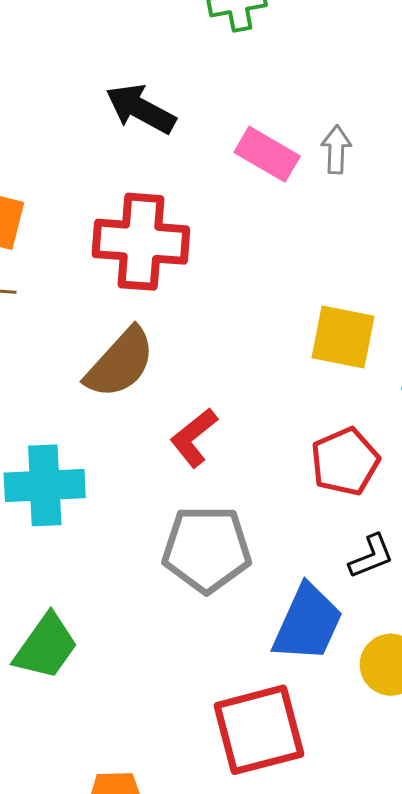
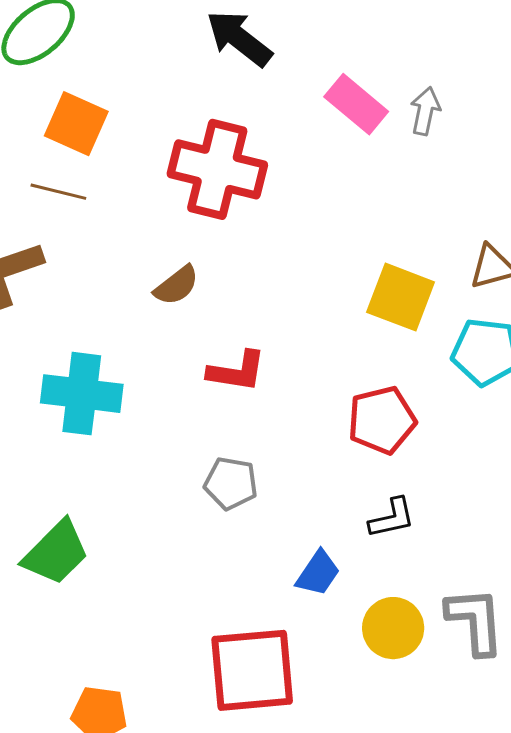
brown semicircle: (120, 363) -> (177, 285), size x0.6
red L-shape: (194, 438) -> (237, 371), turned -142
gray pentagon: (207, 549) -> (231, 483), size x0.6
blue trapezoid: (308, 623) -> (318, 573), size x0.6

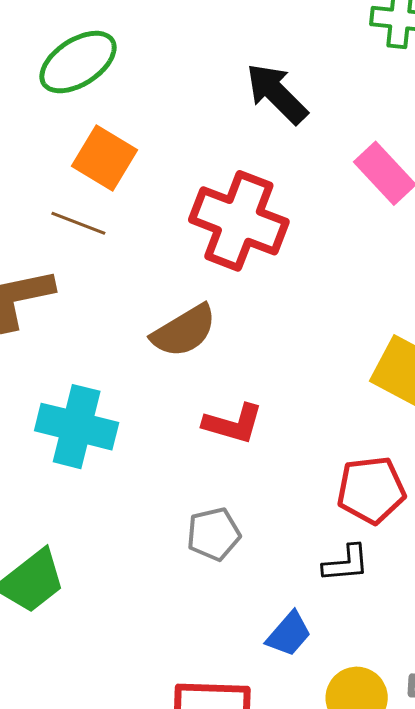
brown semicircle: (177, 285) -> (184, 331), size x1.4
gray pentagon: (231, 483) -> (214, 534), turned -30
black L-shape: (392, 518) -> (346, 563), moved

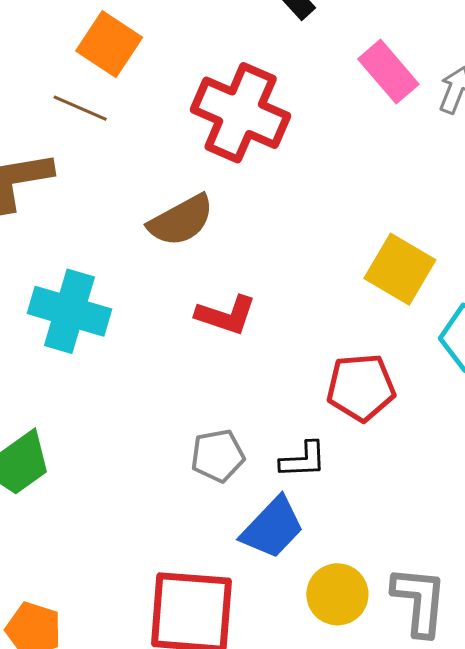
gray pentagon: (214, 534) -> (218, 456), moved
black L-shape: (346, 563) -> (303, 460), moved
blue trapezoid: (289, 634) -> (273, 528), size x1.4

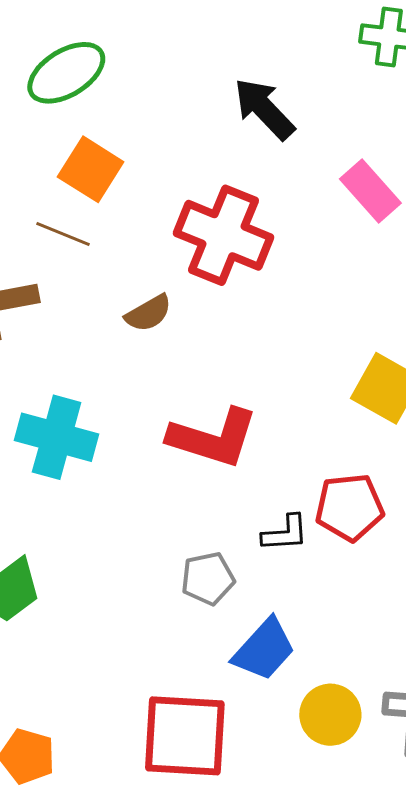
brown semicircle: (181, 220) -> (148, 313), moved, size x0.7
red L-shape: (226, 315) -> (213, 438), size x1.5
black L-shape: (303, 460) -> (285, 533), moved

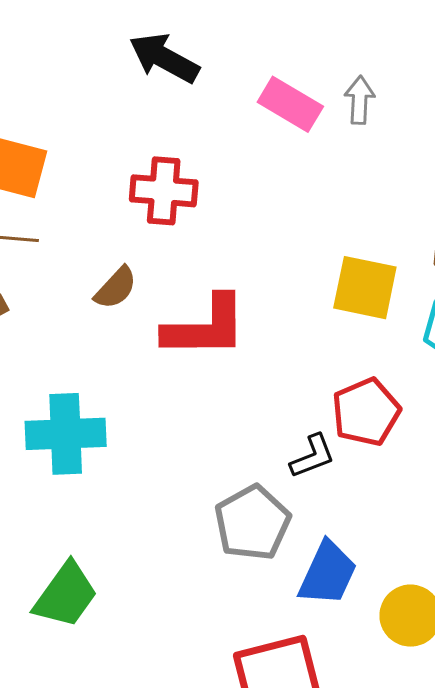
red cross: (223, 235) -> (164, 191), size x0.7
red L-shape: (213, 438) -> (205, 327), moved
gray pentagon: (208, 579) -> (252, 523), size x1.4

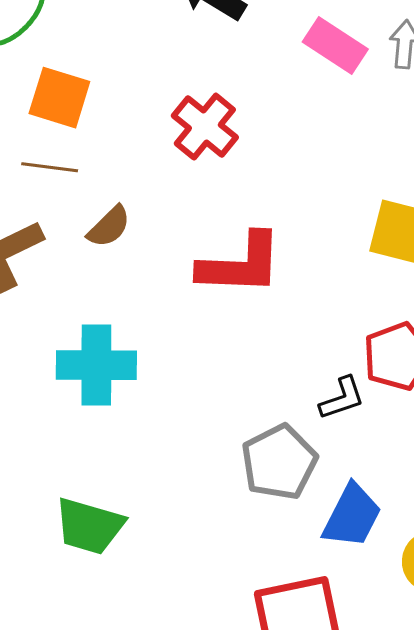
red cross: (164, 191) -> (205, 127), turned 32
brown semicircle: (116, 288) -> (109, 227), moved
green trapezoid: (66, 595) -> (89, 526), turned 68

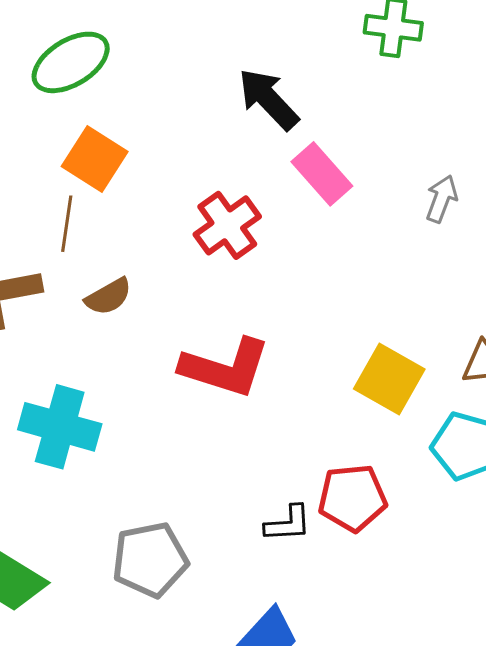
pink rectangle: (335, 46) -> (322, 174), moved
brown line: (50, 167) -> (67, 224), turned 76
gray pentagon: (279, 462) -> (150, 560), moved

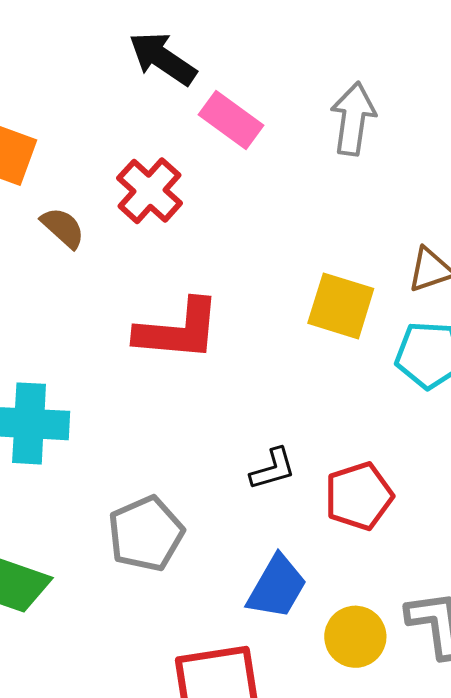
gray arrow: (442, 199) -> (353, 119), size x1.5
brown semicircle: (108, 297) -> (63, 228), moved, turned -96
red pentagon: (352, 498) -> (359, 496), moved

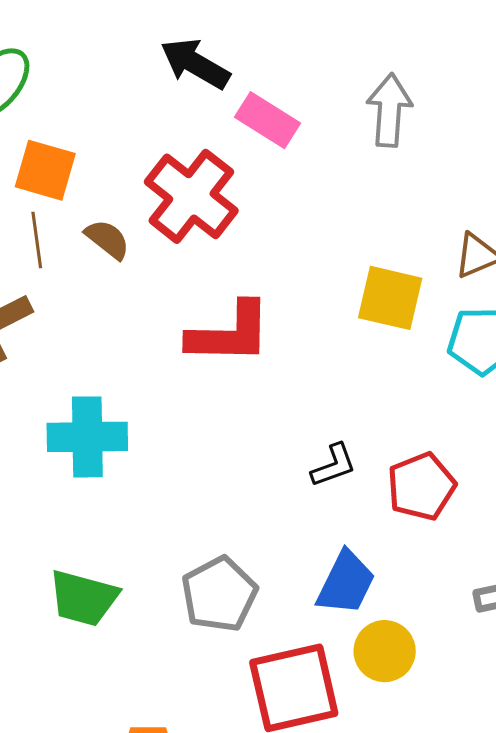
red cross: (150, 191) -> (191, 196), size x1.4
gray pentagon: (146, 534) -> (219, 594), moved
yellow circle: (355, 637) -> (385, 651), moved

